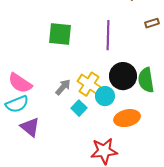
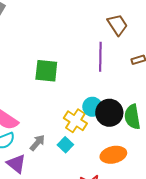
purple line: (108, 35) -> (100, 57), moved
gray arrow: (63, 87) -> (37, 143), moved
cyan circle: (105, 96) -> (92, 107), moved

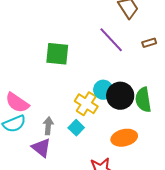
purple line: (100, 57) -> (111, 40), turned -44
gray arrow: (37, 143) -> (48, 126), turned -36
purple triangle: (16, 164) -> (41, 148), moved

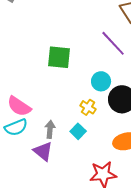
cyan circle: (103, 90) -> (101, 81), moved
yellow cross: (86, 104) -> (88, 107), size x0.7

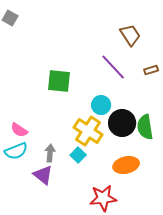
pink semicircle: (19, 106) -> (19, 130), size x0.7
yellow cross: (88, 107) -> (88, 131), size x1.8

